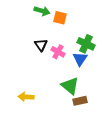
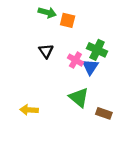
pink cross: (58, 52) -> (75, 60), moved
brown rectangle: (80, 101) -> (104, 113), moved, turned 32

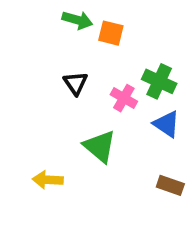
blue triangle: (90, 67) -> (167, 124), moved, turned -30
green triangle: (79, 97) -> (100, 146), moved

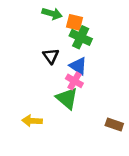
green cross: (159, 81) -> (81, 37), moved
pink cross: (124, 98) -> (74, 81), moved
blue triangle: (167, 124) -> (78, 66), moved

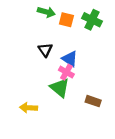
green cross: (81, 37) -> (92, 20), moved
brown rectangle: (114, 125) -> (93, 101), moved

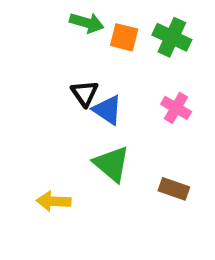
blue triangle: (70, 59) -> (108, 110), moved
pink cross: (66, 72) -> (176, 108), moved

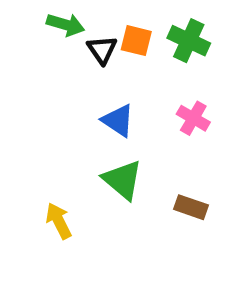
green arrow: (87, 23) -> (66, 25), moved
black triangle: (85, 93) -> (102, 50), moved
yellow arrow: (54, 201) -> (59, 221), turned 60

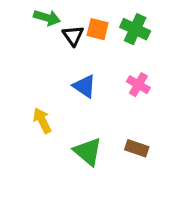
green triangle: (123, 180) -> (88, 152), moved
yellow arrow: (59, 221) -> (42, 121), moved

